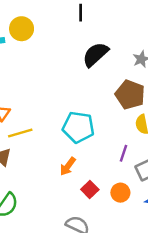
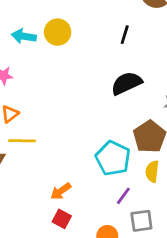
cyan pentagon: (78, 127) -> (113, 158), moved
red square: (90, 189) -> (62, 219), moved, turned -35

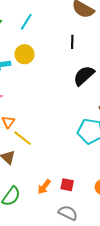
yellow line: (22, 141) -> (23, 138), turned 54
orange arrow: (61, 191) -> (44, 187), moved

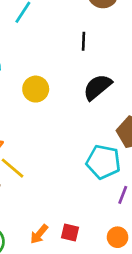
yellow circle: (24, 54) -> (36, 89), moved

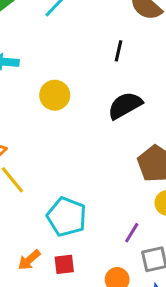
cyan pentagon: (103, 162) -> (67, 217), moved
red square: (70, 232) -> (64, 264), turned -30

